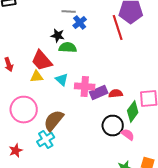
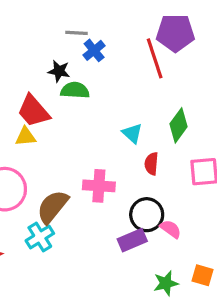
cyan triangle: (62, 80) -> (132, 133), moved
pink cross: (85, 86) -> (99, 186), moved
purple rectangle: (99, 92) -> (132, 240), moved
red semicircle: (116, 94) -> (151, 164), turned -80
green diamond: (133, 112) -> (179, 125), moved

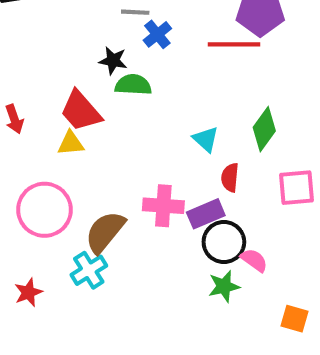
red line: (155, 58) -> (234, 44), turned -72
purple rectangle: (132, 240) -> (206, 214), moved
green star: (166, 283) -> (224, 286), moved

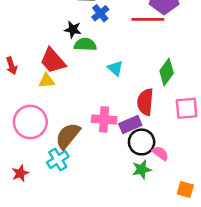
cyan triangle: (206, 139) -> (115, 68), moved
red semicircle: (230, 178) -> (145, 102), size x1.5

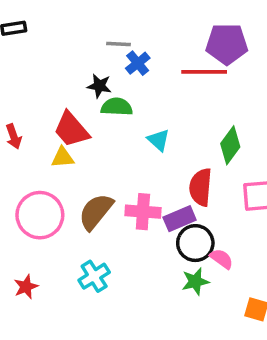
brown semicircle: (68, 136) -> (96, 212), moved
cyan cross: (58, 159) -> (94, 276), moved

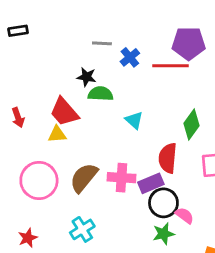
blue cross: (138, 63) -> (130, 57), moved

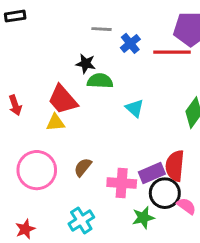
red semicircle: (168, 158) -> (175, 166), moved
brown semicircle: (84, 178) -> (83, 167), size x0.6
pink cross: (122, 178) -> (122, 183), moved
green star: (163, 234) -> (143, 218), moved

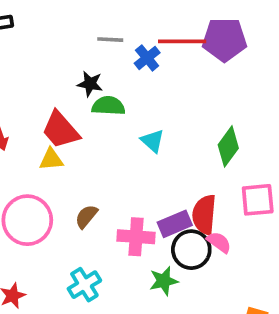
red line: (172, 52) -> (182, 41), moved
pink semicircle: (186, 206) -> (219, 242), moved

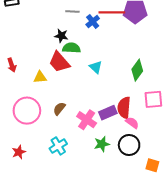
red trapezoid: (60, 130) -> (59, 62), moved
pink cross: (136, 237) -> (87, 120), turned 30
black circle: (191, 250) -> (129, 145), moved

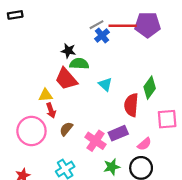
gray line: (72, 11) -> (97, 25), moved, turned -32
red arrow: (12, 65) -> (51, 110), moved
red semicircle: (124, 108) -> (131, 105), moved
pink semicircle: (132, 123) -> (144, 144), turned 104

